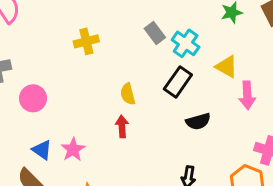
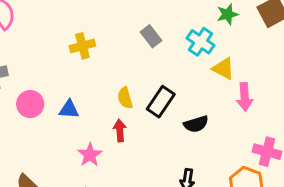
cyan cross: (186, 43) -> (201, 42), moved
black rectangle: (178, 82) -> (161, 102), moved
pink star: (73, 149) -> (90, 155), moved
blue triangle: (42, 150) -> (69, 109), moved, turned -30

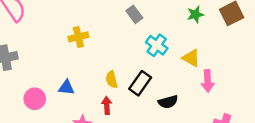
gray rectangle: (151, 36) -> (134, 14), moved
cyan cross: (201, 42) -> (157, 45), moved
pink circle: (30, 104) -> (35, 99), moved

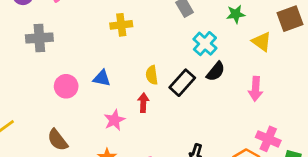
green star: (195, 14) -> (236, 14), moved
yellow triangle: (191, 58) -> (262, 42), moved
black semicircle: (168, 102) -> (216, 71), moved, turned -42

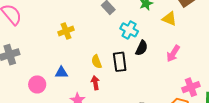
black rectangle: (182, 83) -> (120, 62), turned -36
pink arrow: (256, 89) -> (173, 53), turned 42
pink cross: (268, 139) -> (191, 87), turned -30

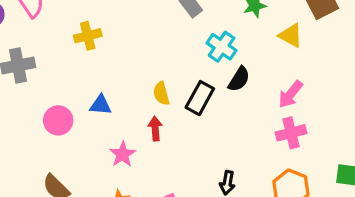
yellow cross: (66, 31) -> (88, 36), moved
black rectangle: (120, 62) -> (200, 98), turned 30
pink cross: (191, 87) -> (291, 133), moved

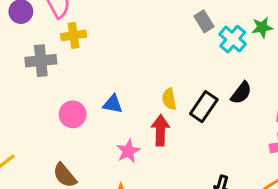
yellow cross: (88, 36) -> (74, 35), moved
cyan cross: (222, 47) -> (233, 39), moved
red arrow: (155, 129) -> (160, 130), size x1.4

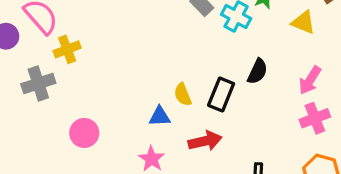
blue triangle: (113, 104) -> (160, 116), moved
red arrow: (160, 130) -> (205, 141), moved, turned 88

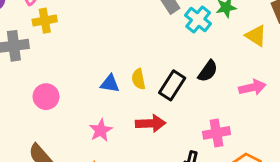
pink arrow: (310, 80) -> (252, 87), turned -145
blue triangle: (160, 116) -> (110, 84), moved
pink cross: (315, 118) -> (217, 133), moved

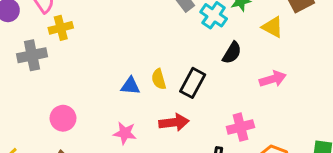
black semicircle: (208, 71) -> (232, 53), moved
pink circle: (46, 97) -> (63, 118), moved
pink star: (101, 130) -> (125, 133), turned -30

